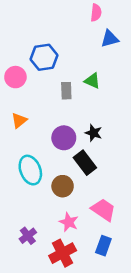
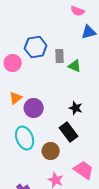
pink semicircle: (96, 13) -> (78, 11), turned 104
gray rectangle: (66, 91) -> (60, 56), moved
purple circle: (64, 138) -> (34, 108), moved

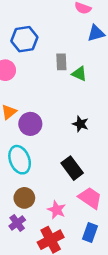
blue hexagon: (36, 47) -> (24, 39), moved
black rectangle: (69, 132) -> (72, 168), moved
brown circle: (51, 151) -> (24, 198), moved

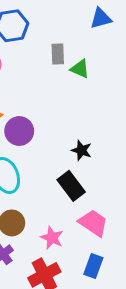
black star: (80, 124) -> (81, 150), moved

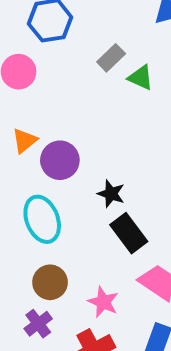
gray rectangle: (58, 54) -> (111, 58), turned 48
black star: (81, 150) -> (111, 194), moved

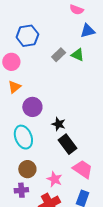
green triangle: (141, 78) -> (78, 55), moved
orange triangle: (24, 141) -> (14, 87), moved
purple cross: (38, 324) -> (21, 190), turned 32

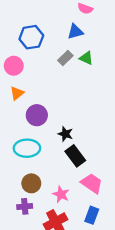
blue triangle: (88, 31) -> (75, 32), moved
cyan ellipse: (23, 137) -> (27, 148), turned -70

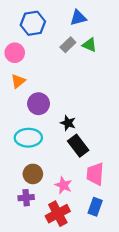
pink trapezoid: (92, 183) -> (95, 174), turned -120

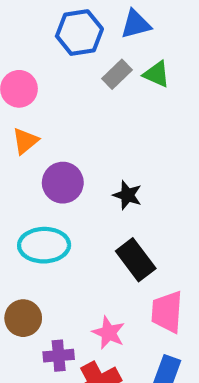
blue hexagon: (33, 23) -> (79, 33), moved
black star: (68, 123) -> (127, 195), moved
brown circle: (33, 174) -> (23, 318), moved
purple cross: (26, 198) -> (59, 356), moved

